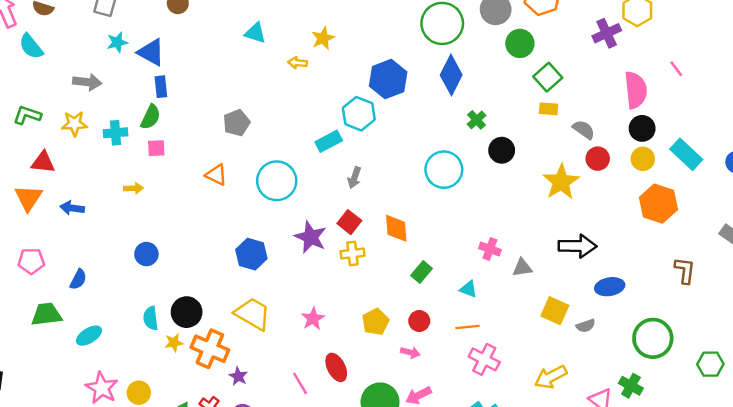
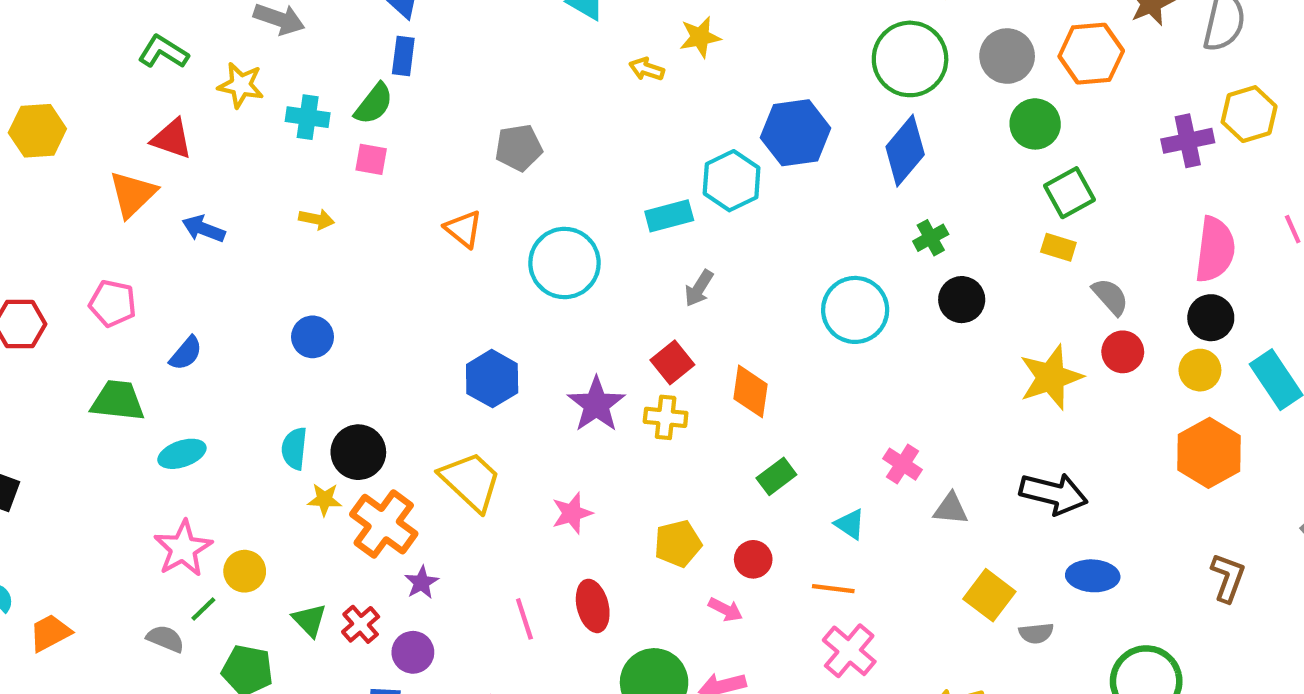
purple star: (311, 237) -> (596, 404), moved

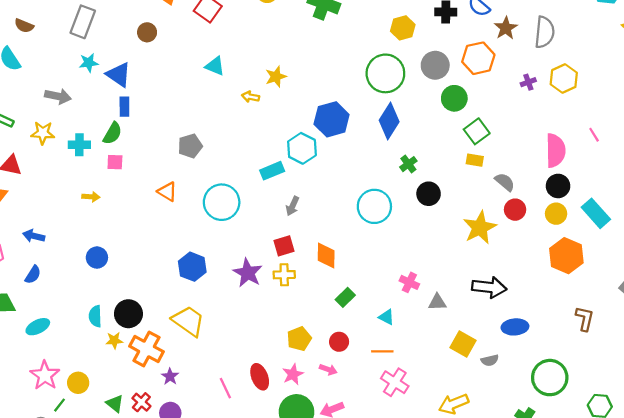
purple cross: (1188, 141) -> (528, 82), moved, size x0.6
blue arrow: (204, 229) -> (34, 236), moved
red square: (672, 362) -> (284, 246), turned 30
pink star: (572, 513) -> (293, 374), moved

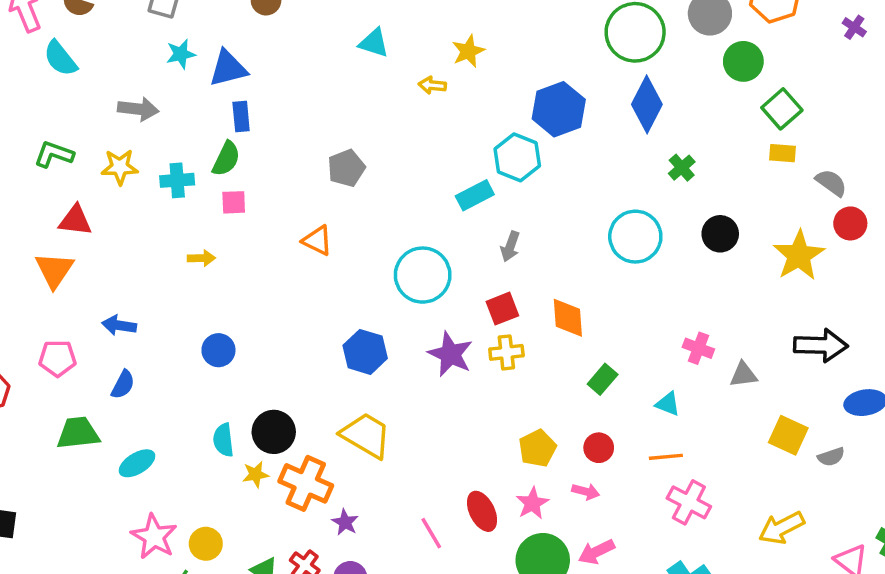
blue triangle: (119, 75) -> (228, 68), turned -44
purple cross: (528, 82) -> (854, 27), turned -32
black circle: (429, 194) -> (720, 234), moved
cyan circle: (222, 202) -> (423, 275), moved

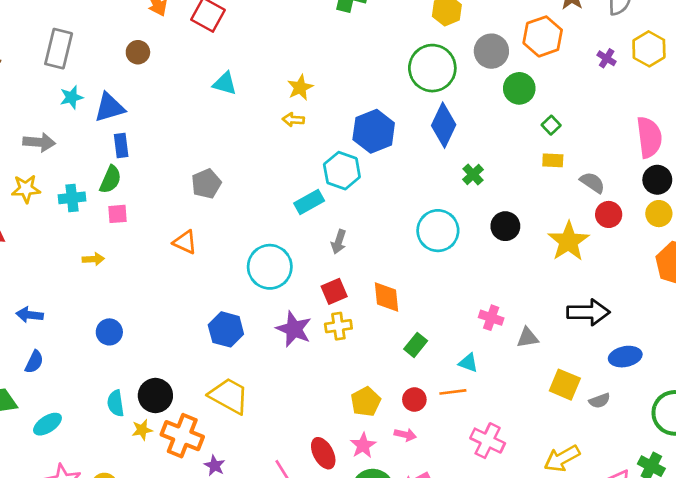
yellow arrow: (432, 85) -> (293, 120), moved
green square: (782, 109) -> (551, 125), size x0.6
orange line: (666, 457) -> (453, 392), moved

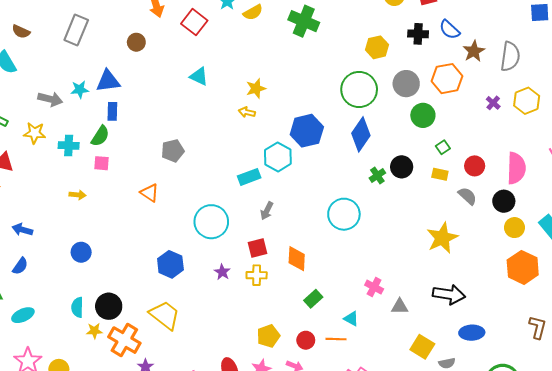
cyan star: (72, 97) -> (80, 90), moved
black circle: (657, 180) -> (504, 201), moved
red circle: (609, 214) -> (475, 166), moved
black circle: (505, 226) -> (402, 167), moved
purple star: (294, 329) -> (222, 272), size x0.6

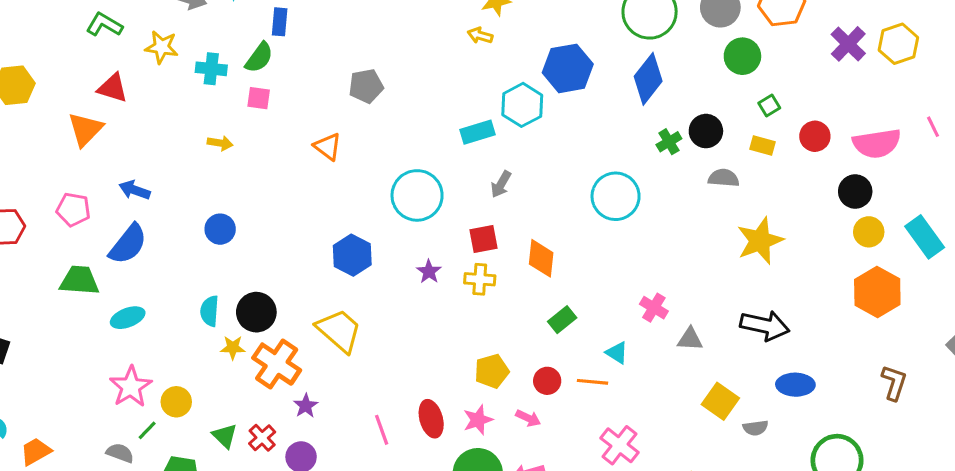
purple cross: (493, 103) -> (848, 44), size x1.6
pink semicircle: (516, 168) -> (877, 143), turned 76
gray semicircle: (467, 196) -> (724, 178), moved, turned -42
blue semicircle: (20, 266) -> (128, 244), size x1.6

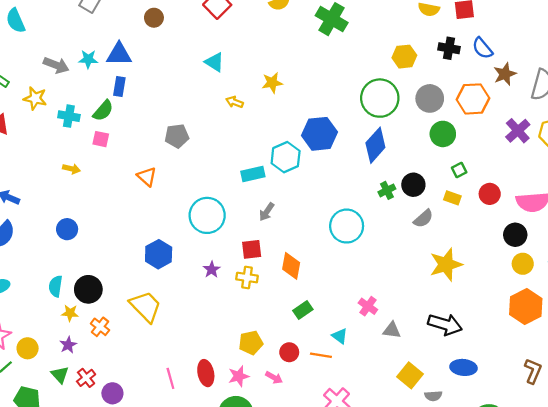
yellow arrow: (480, 35) -> (235, 102), moved
gray semicircle: (724, 178) -> (423, 219), turned 130
orange cross: (277, 364) -> (100, 327), size x0.6
purple star: (306, 406) -> (68, 345), moved

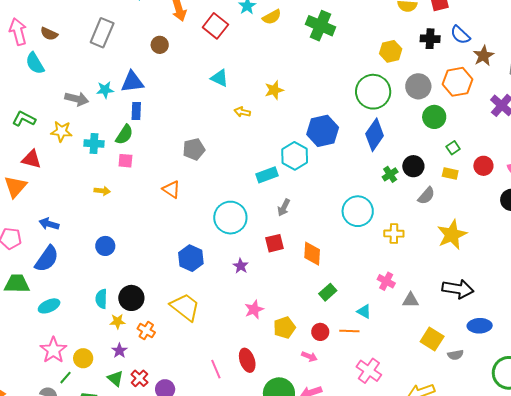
yellow cross: (247, 278) -> (394, 234), moved
pink star: (239, 376) -> (254, 309), moved

